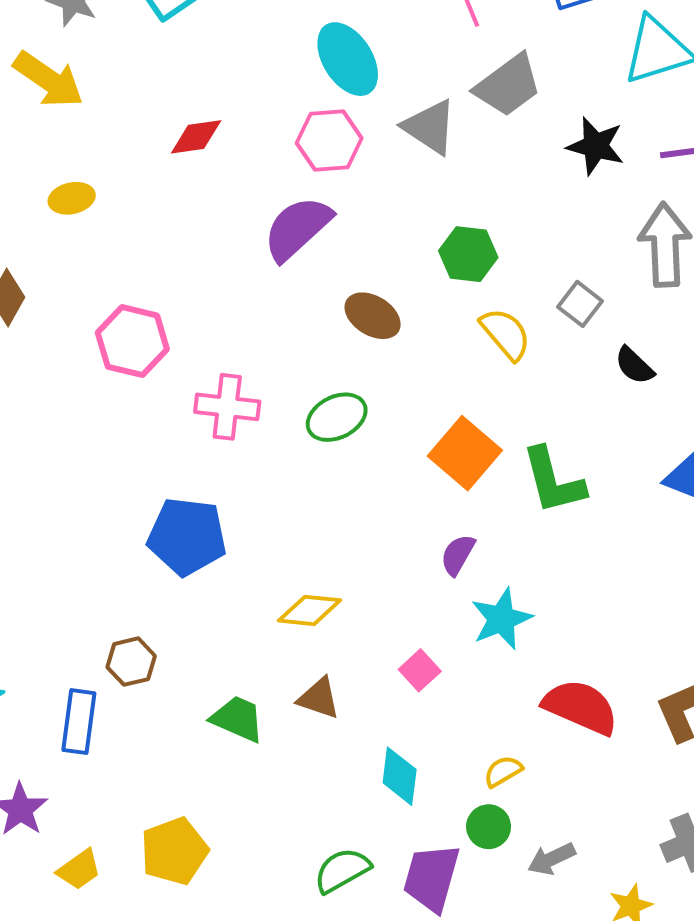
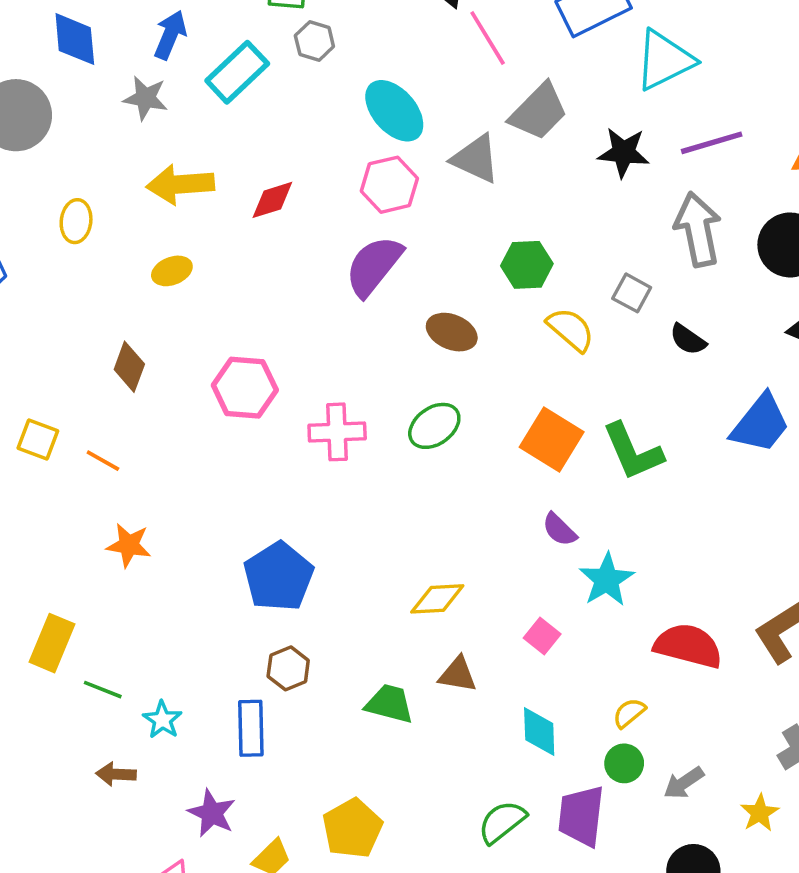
yellow arrow: (48, 80) -> (180, 184), moved, turned 150
blue pentagon: (187, 536) -> (279, 577), moved, turned -30
purple semicircle: (458, 555) -> (559, 530), turned -66

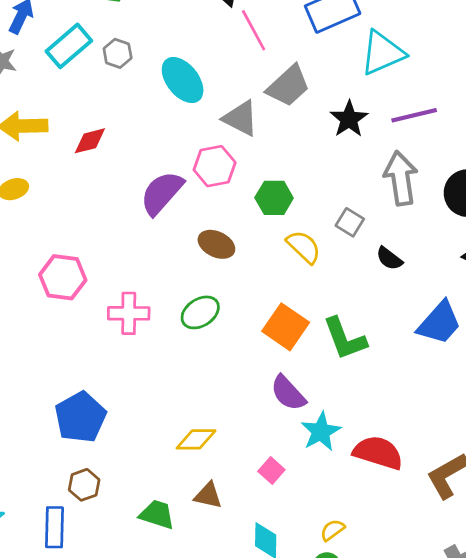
gray hexagon: (314, 41) -> (118, 53), moved
black star: (623, 152) -> (349, 119), turned 30
pink hexagon: (389, 185) -> (215, 166), moved
purple semicircle: (559, 530) -> (288, 393), size x1.4
red semicircle: (688, 646) -> (378, 453), moved

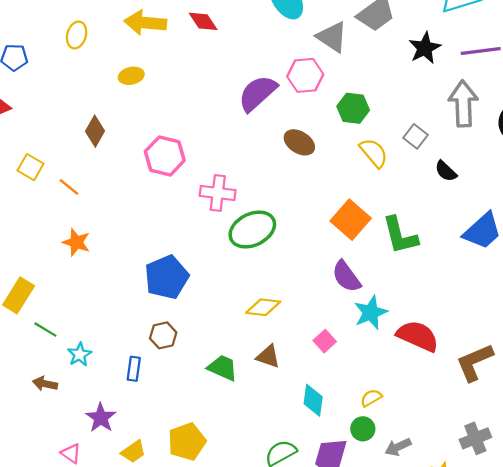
red diamond: (90, 141) -> (203, 21), moved, turned 64
green ellipse: (200, 312) -> (252, 230), moved, size x1.4
blue rectangle: (54, 527) -> (134, 369), size x0.7

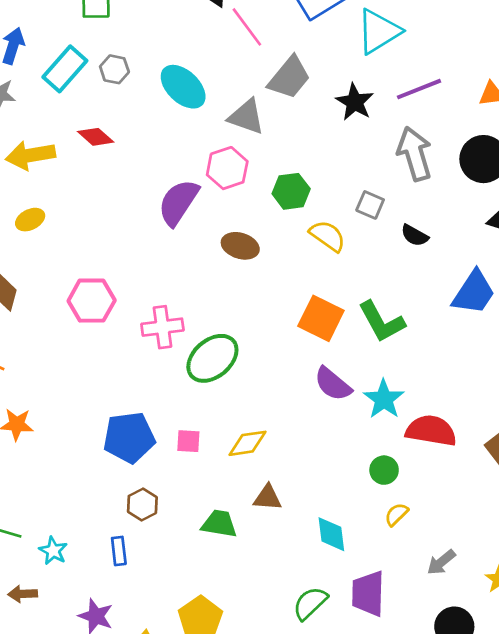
blue pentagon: (167, 277) -> (129, 437), turned 30
cyan star: (371, 313) -> (384, 399), moved
pink square: (325, 341) -> (188, 441), moved, turned -30
green circle: (363, 429) -> (384, 470), moved

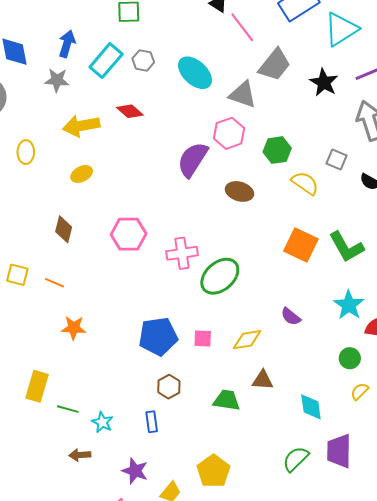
purple semicircle: (333, 384) -> (291, 317), moved, size x0.7

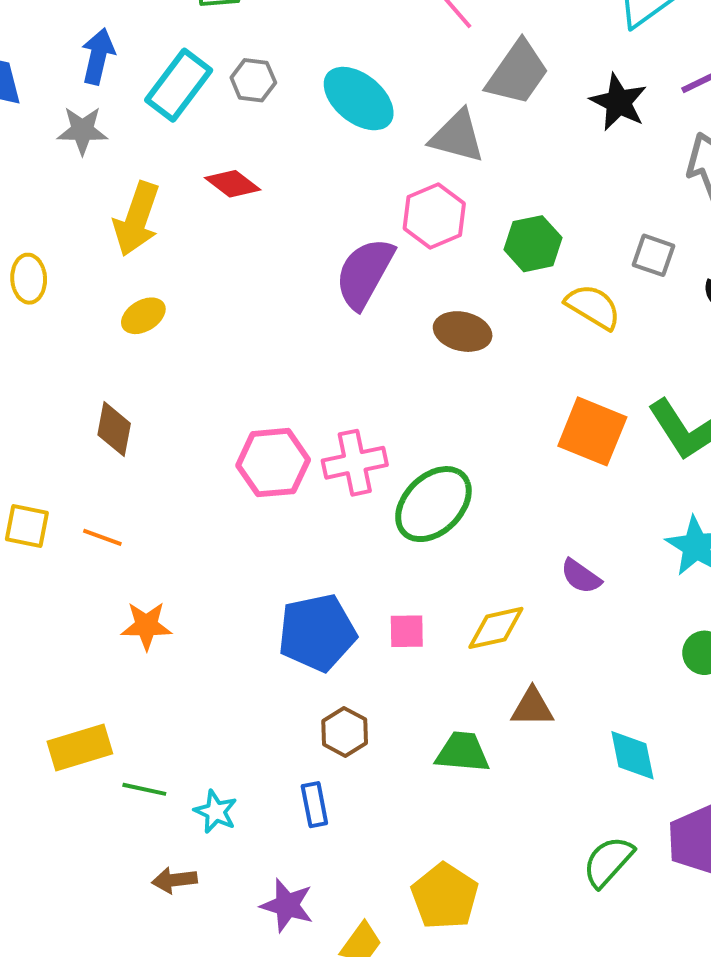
yellow arrow: (81, 126) -> (137, 219), turned -57
pink hexagon: (129, 234) -> (273, 463), moved
yellow rectangle: (37, 386) -> (80, 748), turned 60

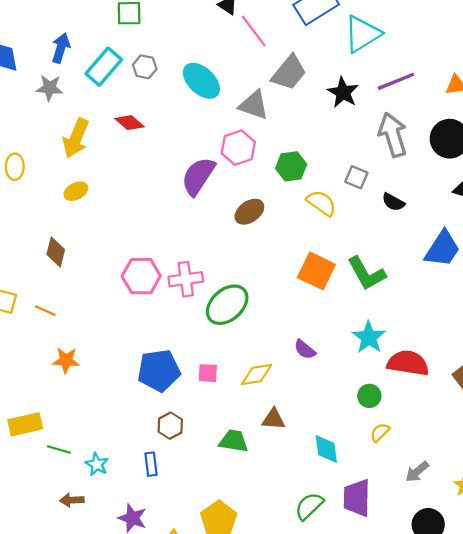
brown ellipse: (463, 332) -> (249, 212), turned -52

